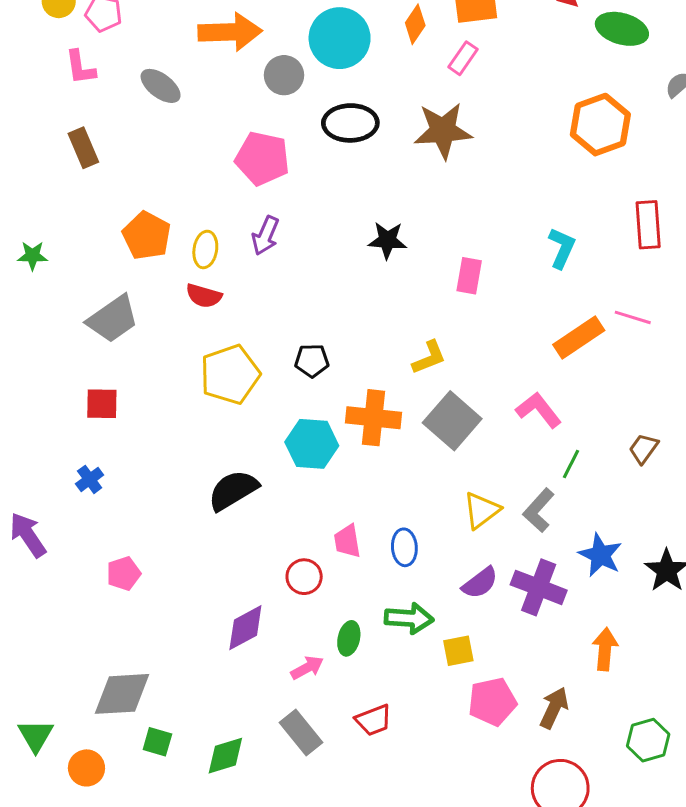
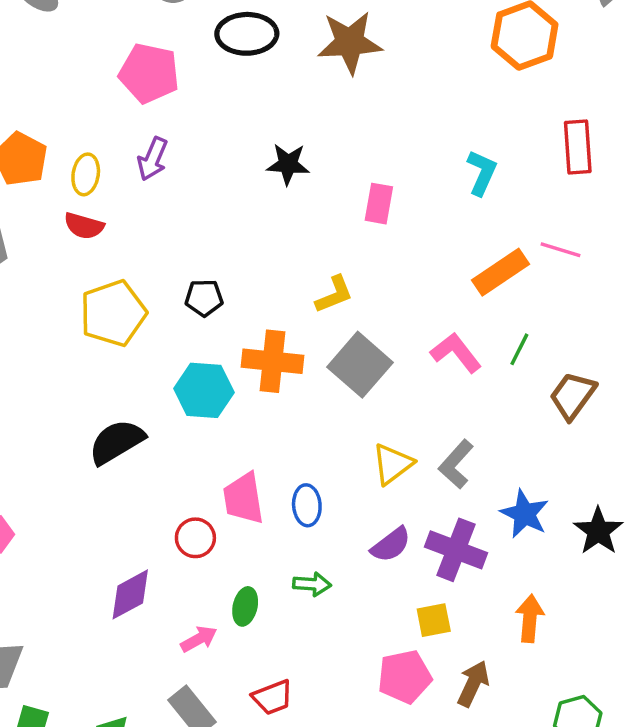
brown trapezoid: (644, 449) -> (573, 396), size x1.4
green line: (571, 464) -> (519, 349), moved
pink trapezoid: (347, 541) -> (243, 498), size x1.4
green arrow: (409, 618) -> (312, 584), size x0.7
yellow square: (458, 651) -> (434, 620), moved

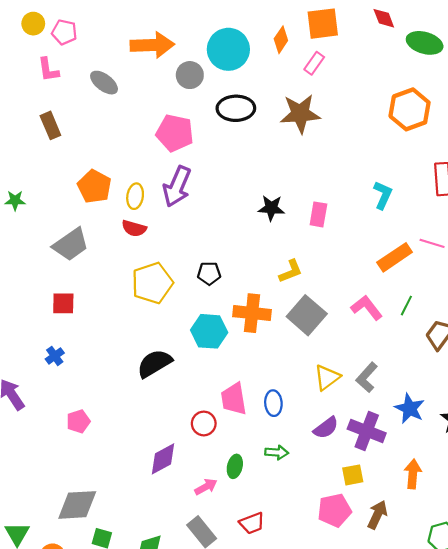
purple arrow: (153, 159) -> (177, 187), size x1.5
black star: (288, 164) -> (271, 208), moved

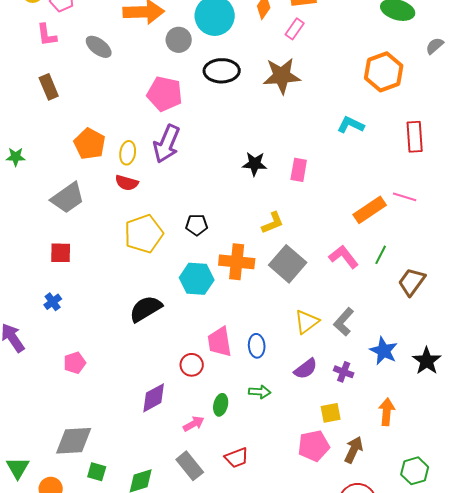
cyan L-shape: (383, 195) -> (351, 125), moved, turned -88
purple cross: (367, 431) -> (344, 372), size x0.6

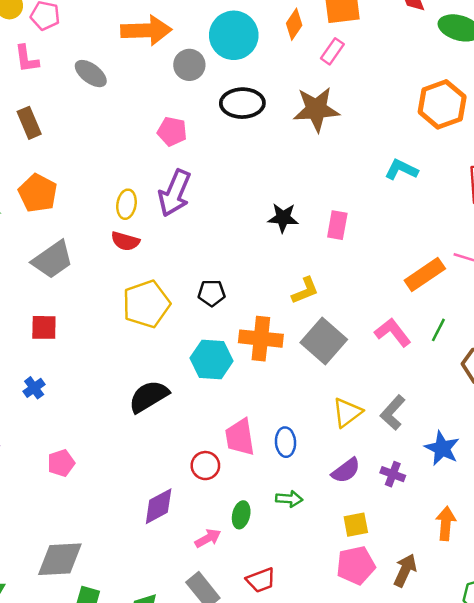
pink pentagon: (165, 94) -> (172, 131), size x0.7
orange pentagon: (90, 144) -> (38, 193), moved
yellow square: (331, 413) -> (356, 525), moved

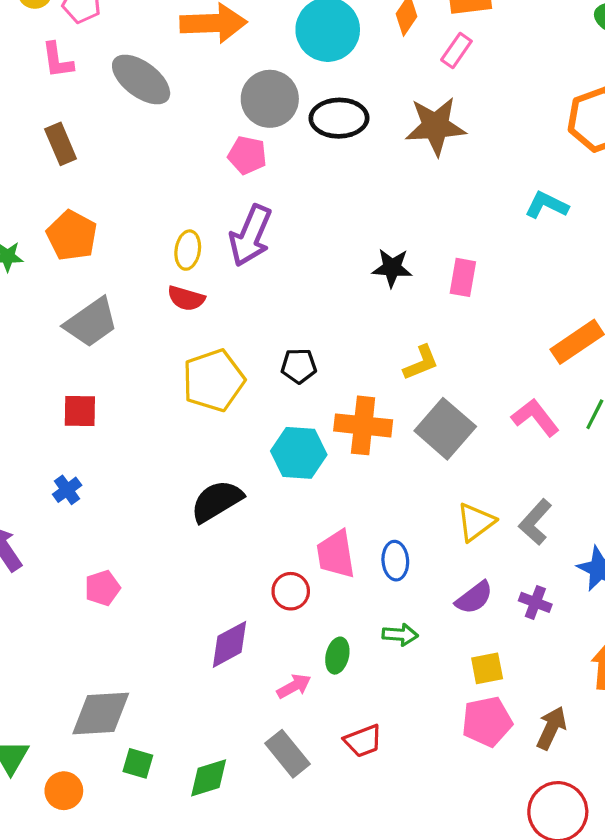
gray circle: (189, 65) -> (270, 99), moved, size x1.4
gray ellipse: (91, 74) -> (141, 79), size x1.4

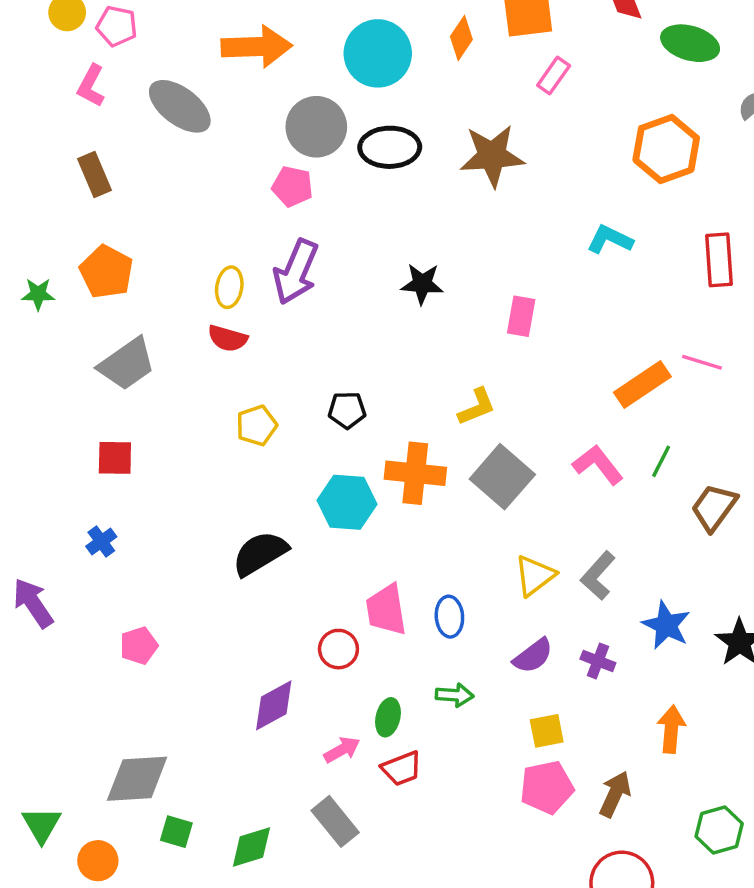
pink rectangle: (456, 51) -> (554, 76), moved
pink L-shape: (57, 60) -> (91, 86), turned 36
black star: (392, 268) -> (422, 284), moved
yellow pentagon: (213, 380) -> (257, 425), size x0.6
red trapezoid: (363, 741) -> (402, 768), moved

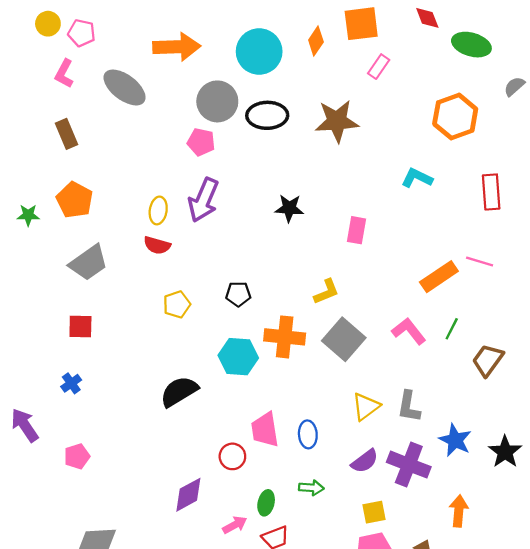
gray L-shape: (598, 576) -> (409, 407), turned -32
pink pentagon: (139, 646) -> (77, 456), moved
purple cross: (598, 661) -> (409, 465), size x1.8

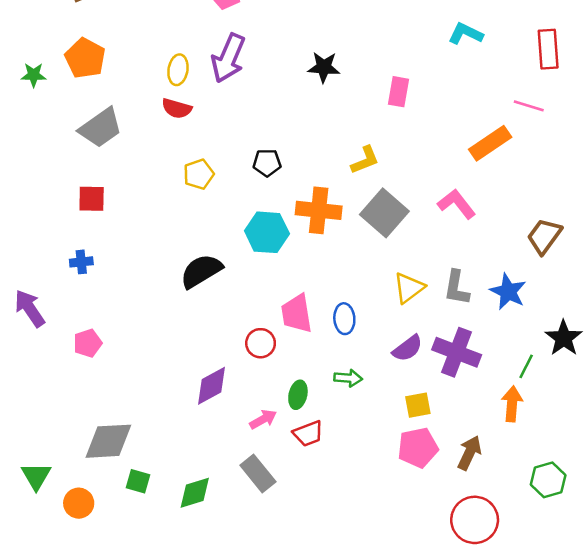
pink line: (480, 262) -> (529, 106), moved
green line: (452, 329) -> (526, 366), moved
blue cross: (71, 383) -> (81, 262), turned 30
blue star: (455, 440) -> (508, 292), moved

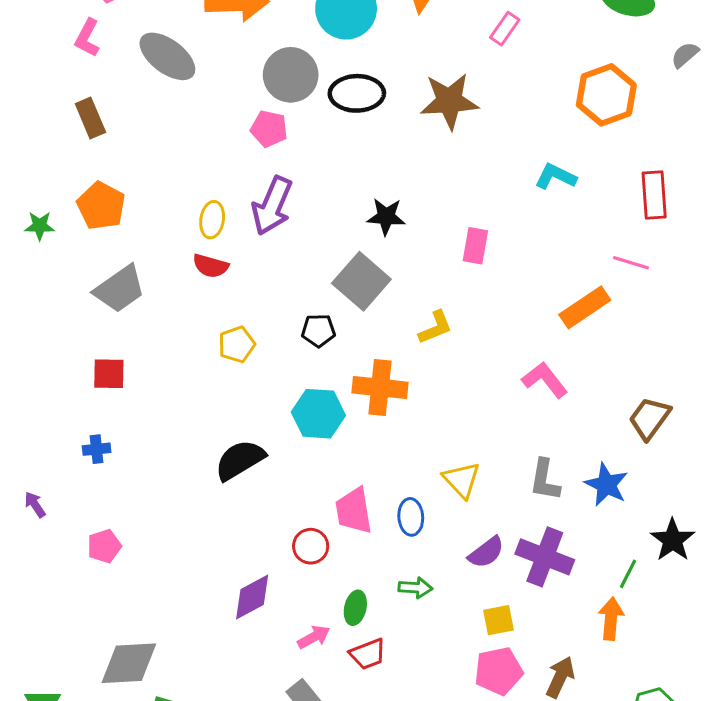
gray square: (384, 213) -> (361, 281), moved
yellow triangle: (409, 288) -> (462, 480), moved, turned -36
purple arrow: (30, 308) -> (35, 505), size x0.6

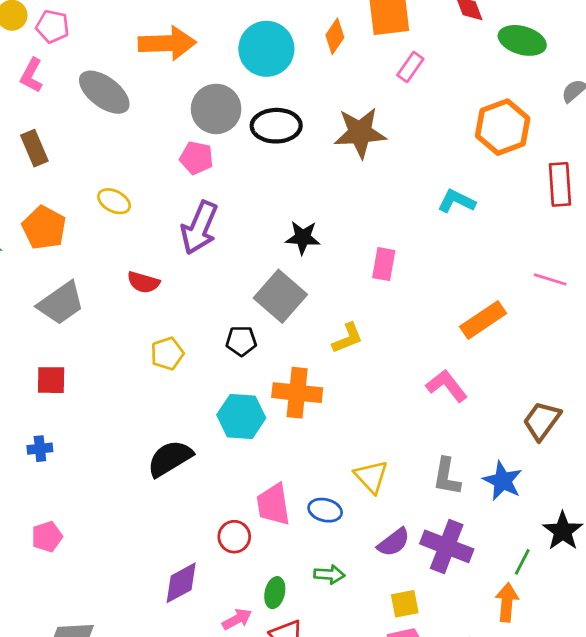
red rectangle: (654, 195) -> (560, 184), moved
yellow ellipse: (212, 220) -> (114, 201), moved, turned -72
pink line: (631, 263) -> (550, 279), moved
blue ellipse: (411, 517) -> (325, 510), turned -72

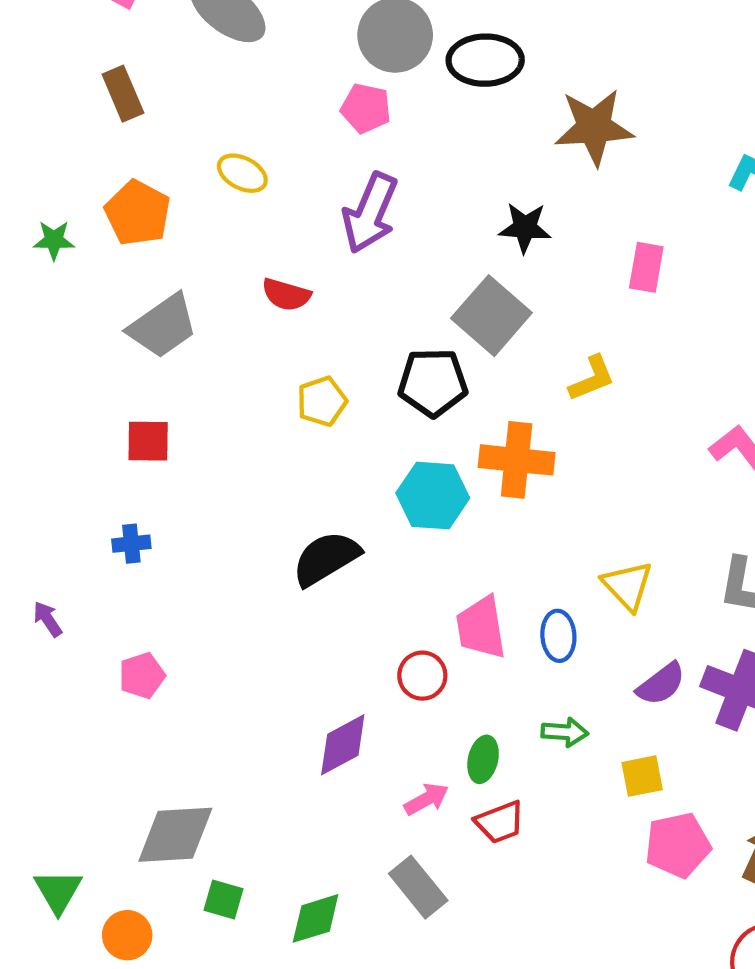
brown star: (360, 133) -> (594, 127), moved
black pentagon: (241, 341) -> (433, 383), size x1.5
blue ellipse: (325, 510) -> (558, 636), turned 72
yellow square: (405, 604) -> (642, 776), moved

